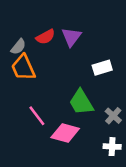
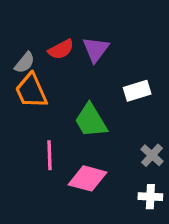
green trapezoid: (81, 102) -> (91, 121), moved
pink line: (37, 116) -> (49, 155), turned 35

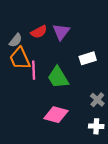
pink line: (49, 155) -> (34, 70), moved

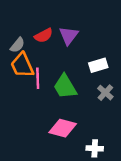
gray cross: (97, 100) -> (105, 93), moved
white cross: (96, 126) -> (95, 148), moved

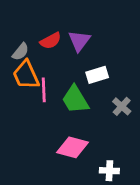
white rectangle: (98, 65) -> (97, 75), moved

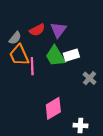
green trapezoid: (75, 100) -> (55, 56), moved
pink diamond: (72, 147) -> (53, 108), turned -45

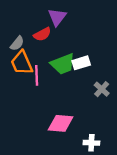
purple triangle: (58, 30) -> (57, 17), moved
green trapezoid: (55, 56) -> (63, 64), turned -80
pink diamond: (53, 108) -> (61, 123), turned 35

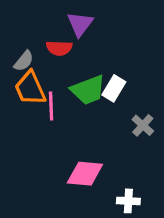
red semicircle: (42, 34) -> (59, 48), turned 30
white rectangle: (81, 63) -> (114, 88), turned -42

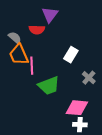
gray semicircle: (24, 61) -> (15, 38), turned -88
green trapezoid: (88, 90) -> (49, 86), moved
pink diamond: (85, 174) -> (77, 108), moved

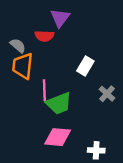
orange trapezoid: (19, 55) -> (23, 66), turned 30
pink line: (32, 66) -> (44, 90), moved
pink diamond: (77, 108) -> (58, 137), moved

